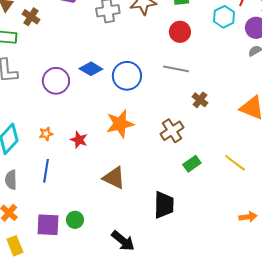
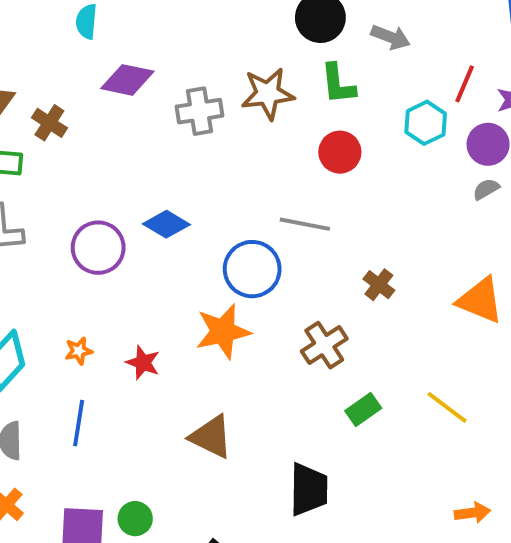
gray line: (176, 69) -> (305, 224), moved
blue circle: (127, 76) -> (252, 269), moved

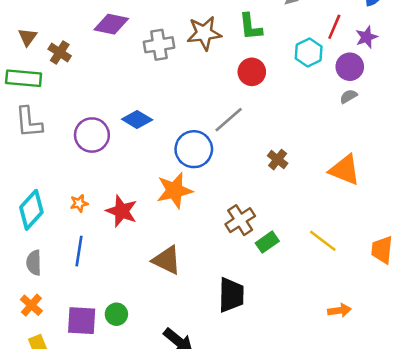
gray line: (305, 224) -> (229, 120), turned -52
brown cross: (324, 345) -> (240, 220), moved
red star: (143, 363) -> (122, 211), size x1.4

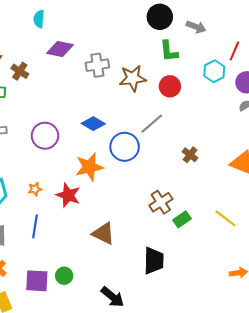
brown star: (204, 33) -> (133, 78), moved
blue diamond: (137, 120) -> (93, 124), moved
orange star: (174, 190) -> (89, 167), moved

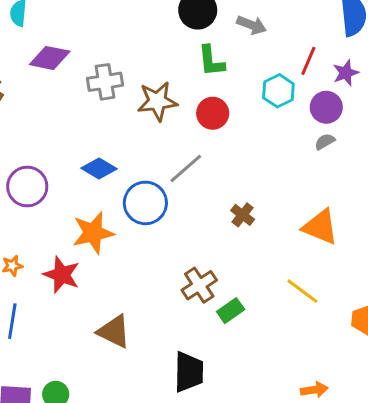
yellow line: (225, 218) -> (302, 291), moved

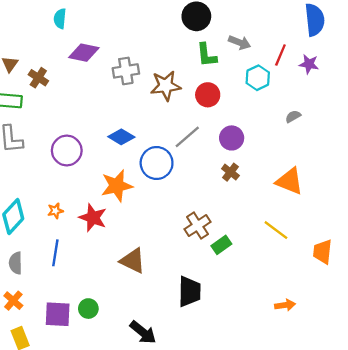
gray arrow: (252, 25) -> (240, 42), moved
purple star: (346, 73) -> (309, 64), turned 30
purple circle: (326, 107) -> (232, 138), moved

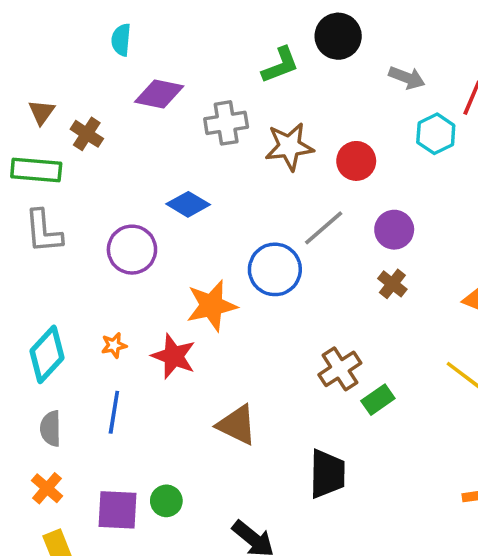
green L-shape: (207, 55) -> (280, 65), moved, turned -105
blue diamond: (121, 137) -> (188, 204), moved

